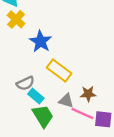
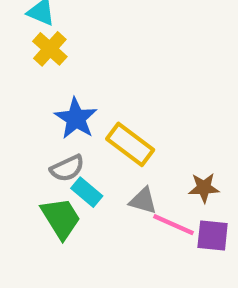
blue star: (41, 41) -> (76, 118), moved
brown star: (88, 94) -> (204, 188), moved
green trapezoid: (43, 116) -> (61, 218), moved

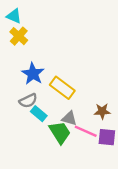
green trapezoid: (61, 218) -> (60, 132), moved

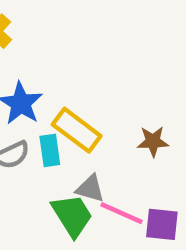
brown star: (102, 111) -> (153, 141), moved
cyan rectangle: (39, 114) -> (50, 150), moved, turned 42

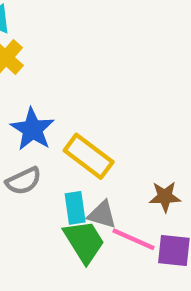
brown star: (153, 141) -> (165, 197), moved
cyan rectangle: (50, 150) -> (75, 208), moved

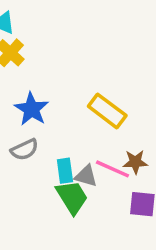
yellow rectangle: (89, 156) -> (107, 111), moved
pink line: (133, 239) -> (112, 169), moved

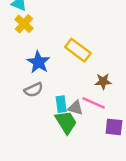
yellow rectangle: (107, 111) -> (78, 50), moved
brown star: (135, 162) -> (103, 81), moved

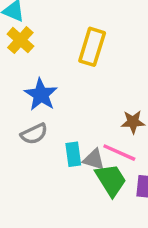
yellow rectangle: (78, 50) -> (92, 47), moved, turned 70
green trapezoid: (66, 122) -> (111, 180), moved

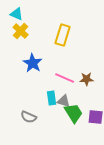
gray semicircle: (34, 134) -> (29, 117), moved, turned 49
pink line: (119, 153) -> (65, 78), moved

